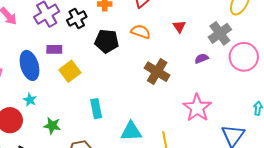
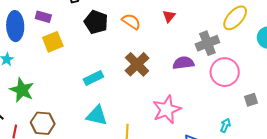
red triangle: (179, 27) -> (169, 16), moved
purple semicircle: (202, 58) -> (183, 63), size x1.5
cyan rectangle: (96, 109) -> (93, 78), moved, turned 60
green star: (52, 126) -> (22, 90), size x1.4

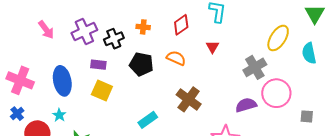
purple rectangle: (43, 17) -> (98, 65), moved
yellow square: (53, 42) -> (102, 91), turned -35
purple semicircle: (183, 63) -> (246, 105), moved
gray square: (251, 100) -> (307, 116), turned 32

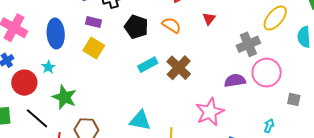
cyan rectangle: (148, 120) -> (148, 65), moved

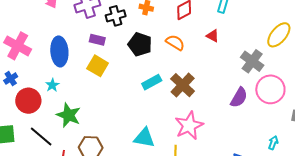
red triangle: (209, 19) -> (213, 36), turned -40
gray cross: (248, 44) -> (252, 61), turned -30
purple semicircle: (235, 80) -> (239, 98), turned 130
pink star: (210, 112) -> (189, 126), moved

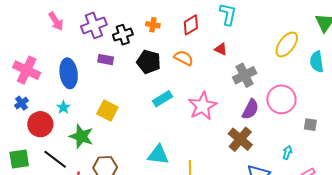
gray cross: (252, 61) -> (245, 75), moved, turned 30
yellow square: (98, 66) -> (107, 111), moved
brown cross: (183, 85) -> (240, 139), moved
pink star: (189, 126) -> (202, 106), moved

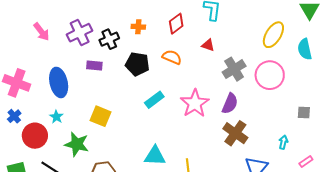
pink circle: (281, 99) -> (270, 75), moved
purple semicircle: (250, 109) -> (230, 104), moved

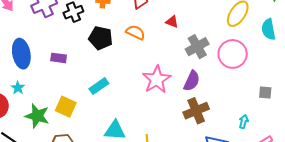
purple rectangle: (94, 65) -> (59, 58), moved
cyan rectangle: (154, 100) -> (99, 86), moved
yellow square: (101, 116) -> (66, 107), moved
brown cross: (235, 133) -> (196, 111), turned 30

